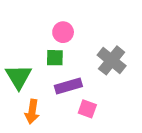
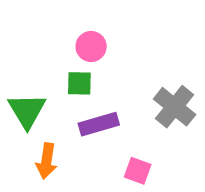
gray cross: (112, 60) -> (175, 107), moved
pink square: (87, 109) -> (138, 171), moved

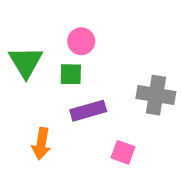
gray cross: (175, 107) -> (156, 95), turned -30
green triangle: (27, 111) -> (26, 62), moved

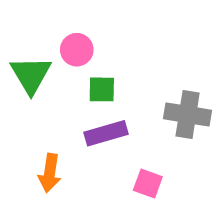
pink circle: (81, 41) -> (77, 50), moved
green square: (71, 74) -> (102, 89), moved

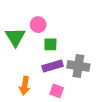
gray cross: (188, 114) -> (78, 66), moved
pink square: (148, 183) -> (57, 91), moved

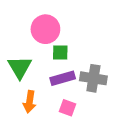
pink circle: (38, 25) -> (45, 29), size x1.5
green triangle: (15, 37) -> (20, 67), moved

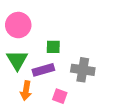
pink circle: (45, 29) -> (18, 25), moved
purple rectangle: (63, 78) -> (43, 70), moved

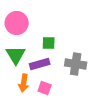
pink square: (60, 96) -> (45, 88), moved

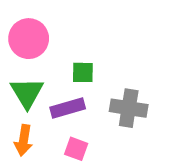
orange arrow: (24, 83) -> (24, 140), moved

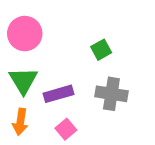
green square: (83, 72) -> (101, 50), moved, turned -30
pink square: (76, 149) -> (66, 129), turned 30

